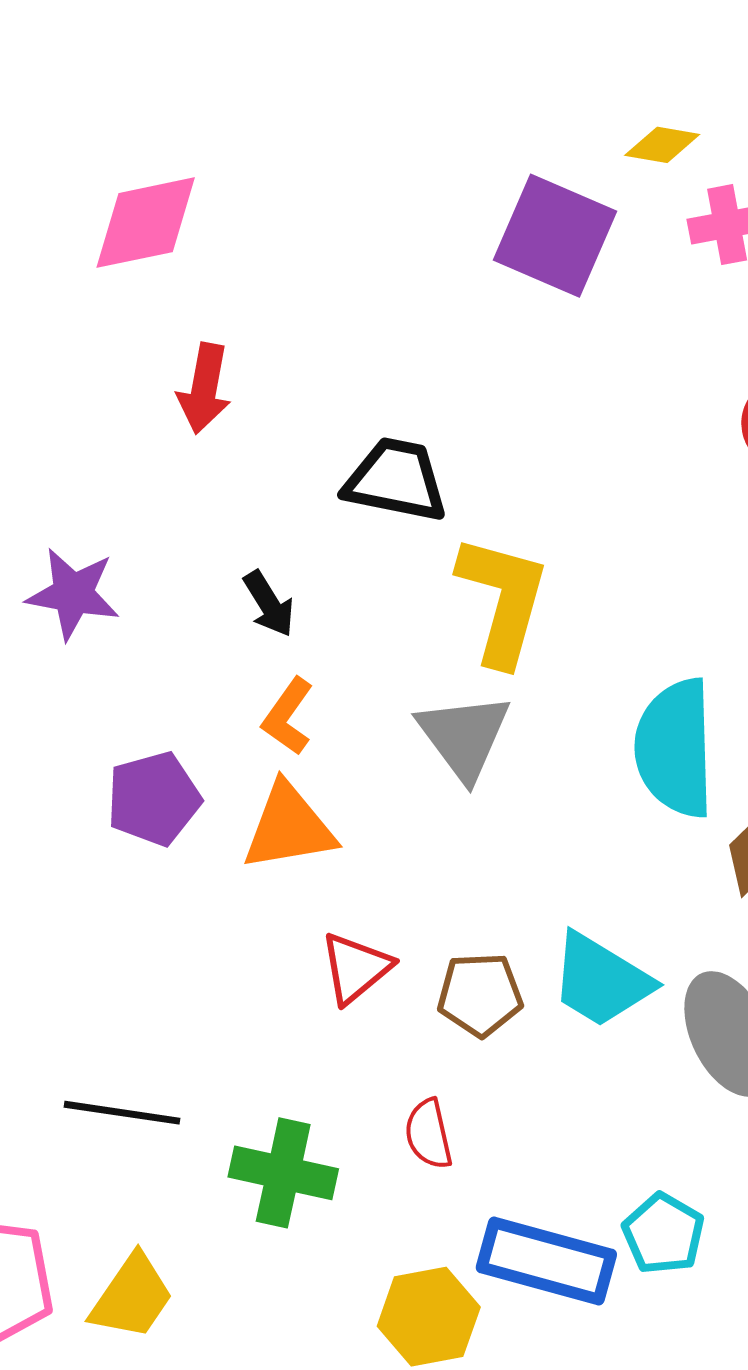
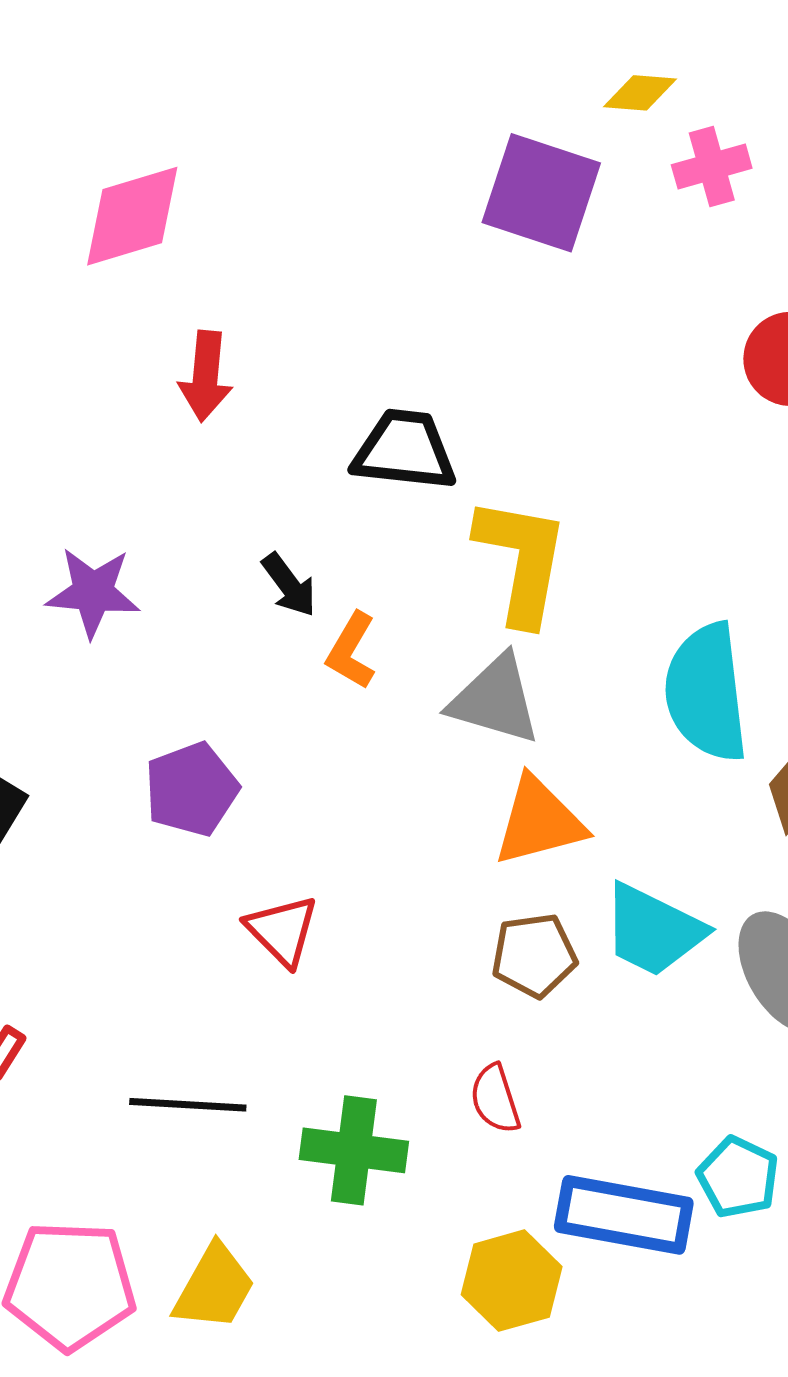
orange L-shape: (288, 716) -> (351, 651), moved
gray triangle: (464, 736) -> (495, 700), turned -32
orange triangle: (289, 827) -> (539, 821), moved
red triangle: (356, 968) -> (282, 930), moved, turned -30

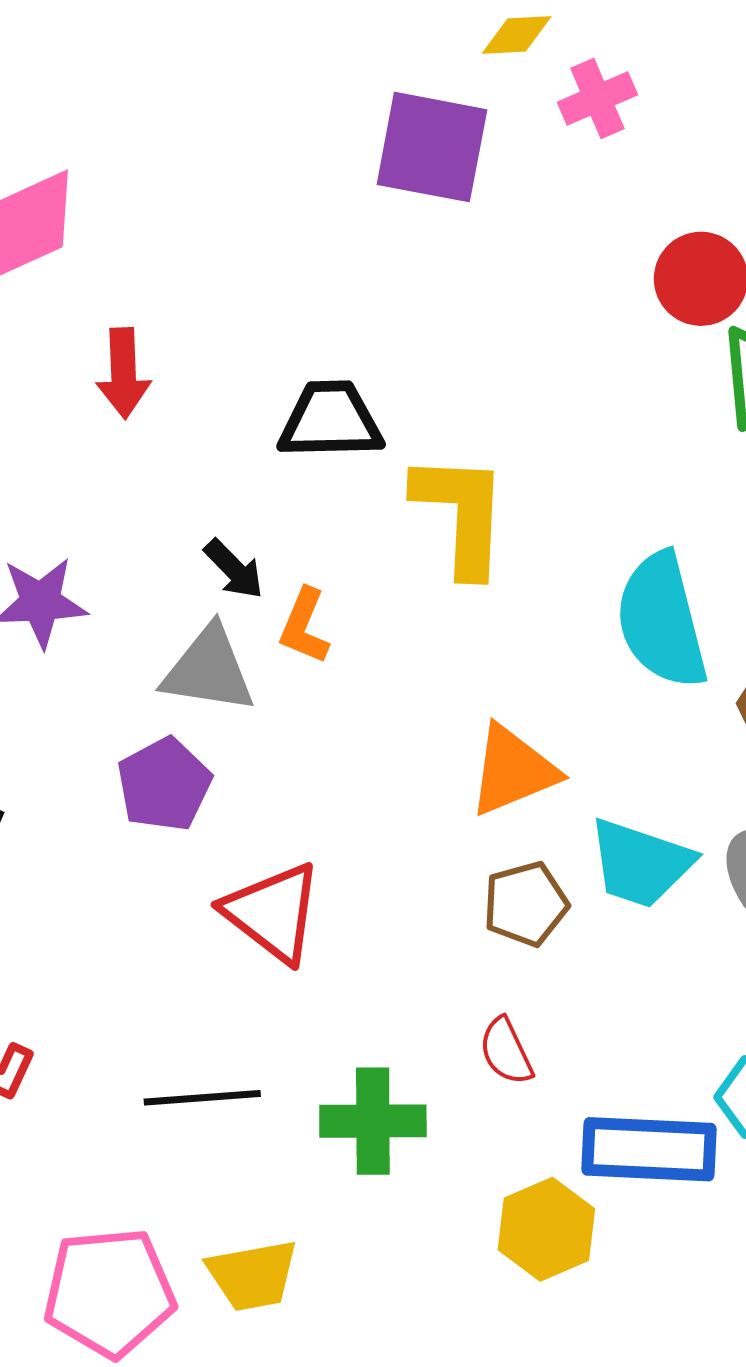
gray triangle: (495, 700) -> (209, 670), moved
red triangle: (282, 930) -> (273, 912), size x1.4
yellow trapezoid: (214, 1287) -> (253, 1275), turned 58

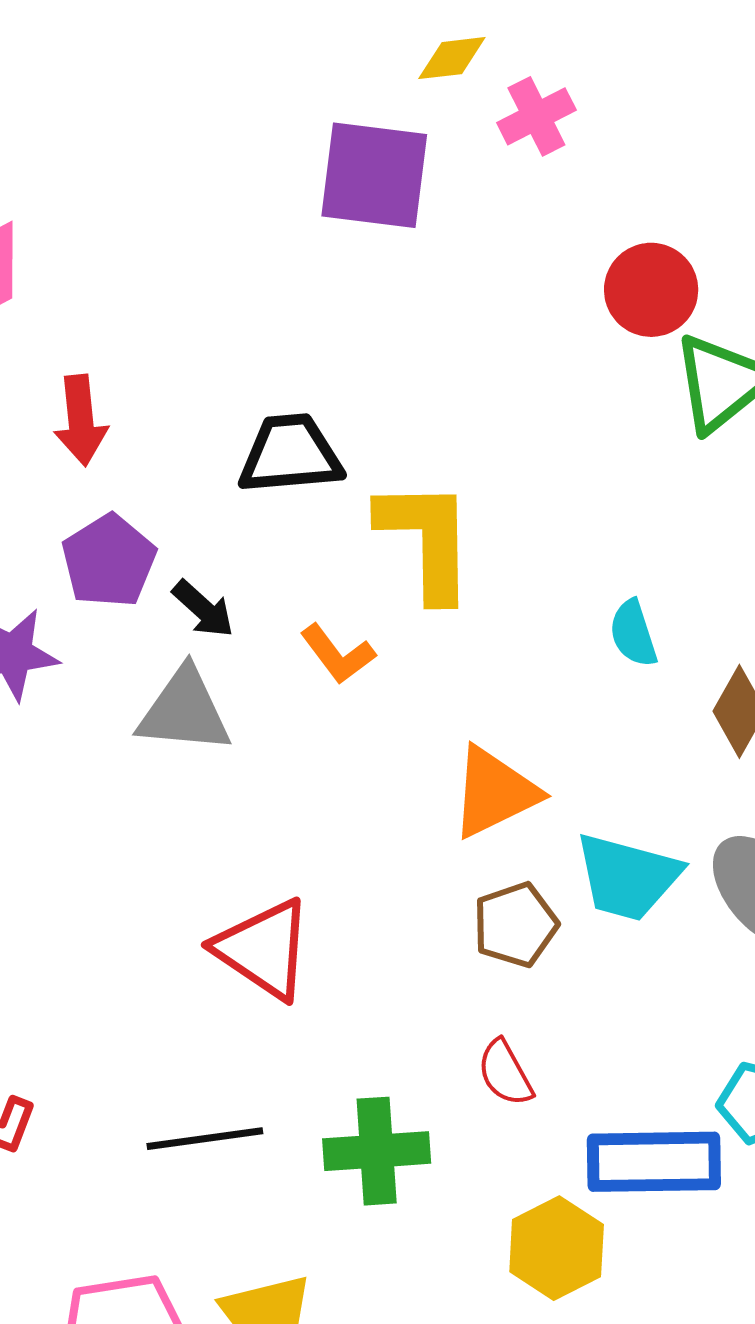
cyan semicircle: (662, 621) -> (633, 633), size x0.5
orange L-shape: (304, 626) -> (338, 654), moved, turned -56
purple pentagon: (164, 785) -> (109, 561), moved

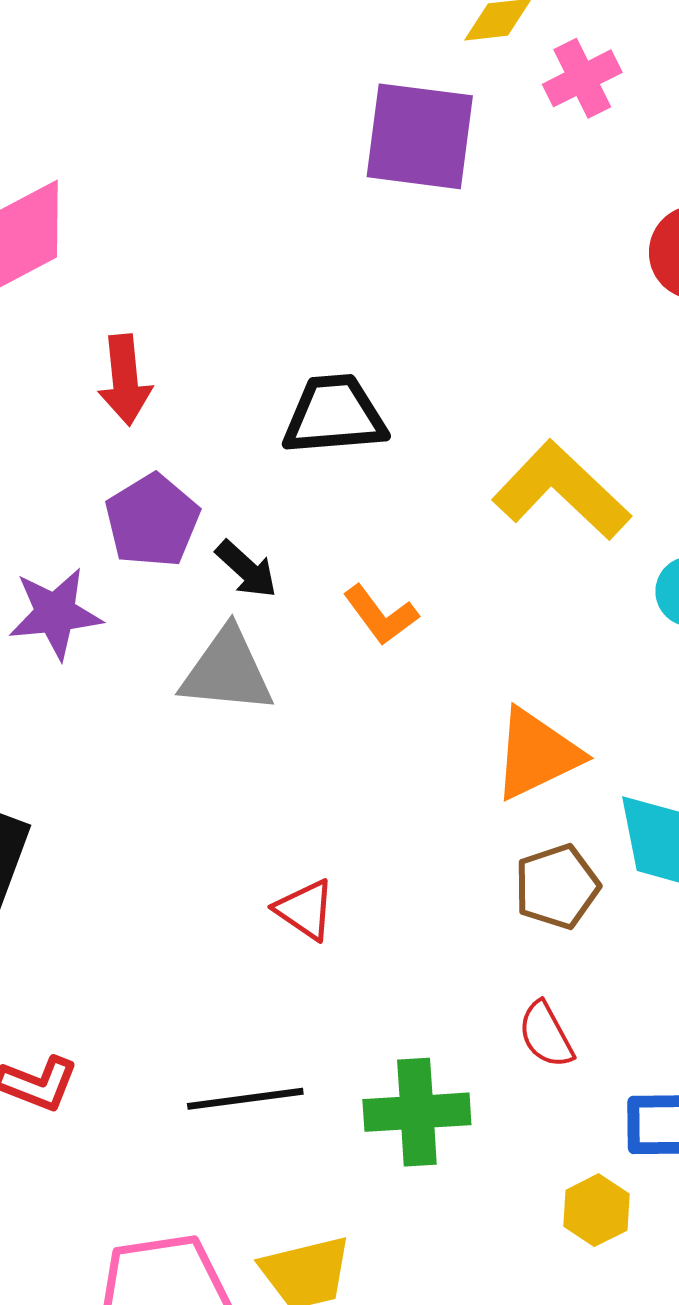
yellow L-shape: (426, 540) -> (561, 490), moved, turned -46
red triangle: (264, 949) -> (305, 910), size x0.6
yellow hexagon: (557, 1248) -> (596, 1210), size x0.7

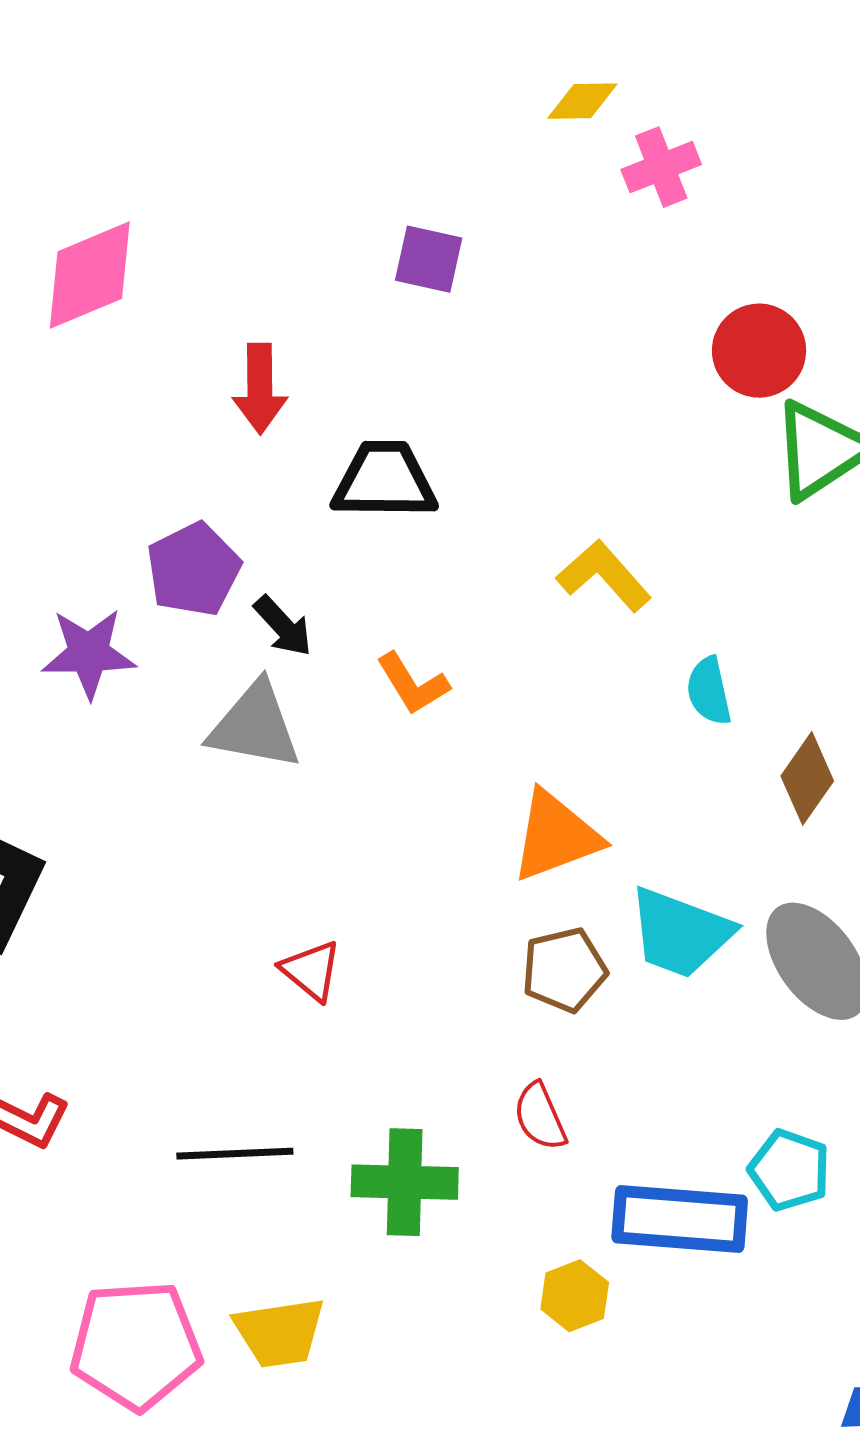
purple square: (420, 136) -> (429, 259), moved, size x0.6
red arrow: (125, 380) -> (260, 389), moved
yellow L-shape: (561, 490) -> (604, 576), size x0.7

